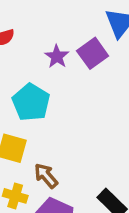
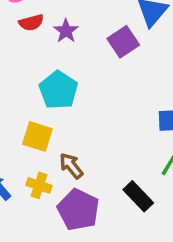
purple star: (57, 56) -> (66, 31), moved

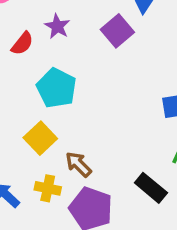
red semicircle: (31, 23) -> (22, 43), moved, turned -30
yellow square: (37, 136) -> (40, 138), turned 36

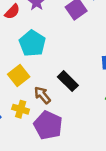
black rectangle: (151, 188) -> (68, 81), moved

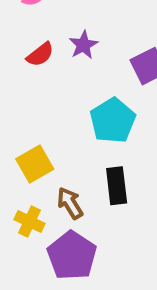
cyan pentagon: (32, 43) -> (113, 121), moved
black rectangle: (68, 81) -> (117, 186), turned 30

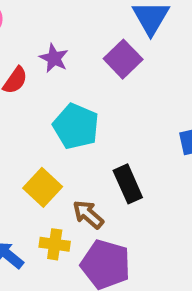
cyan pentagon: (113, 121) -> (76, 126), moved

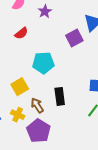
purple star: (54, 58) -> (45, 11), moved
cyan pentagon: (76, 126) -> (43, 63), turned 30

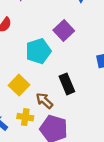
purple square: (74, 38) -> (64, 30), moved

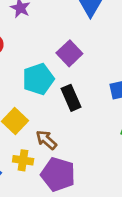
black rectangle: (67, 84) -> (71, 98), moved

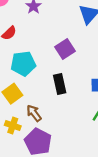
cyan pentagon: (38, 79) -> (23, 64), moved

